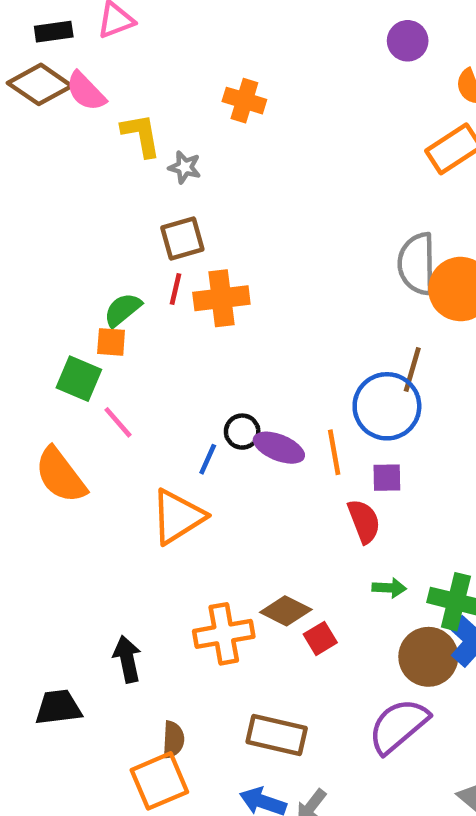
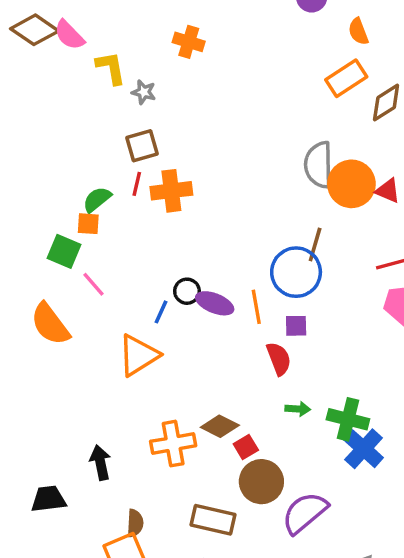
brown circle: (428, 657) -> (261, 482), moved

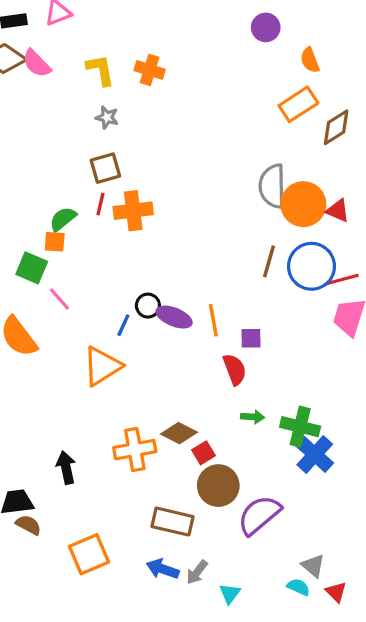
yellow L-shape: (111, 68) -> (100, 70), moved
blue circle: (296, 272) -> (312, 266), moved
brown semicircle: (135, 523) -> (28, 525), moved, turned -65

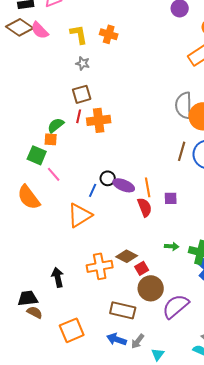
red semicircle: (235, 369) -> (145, 207), moved

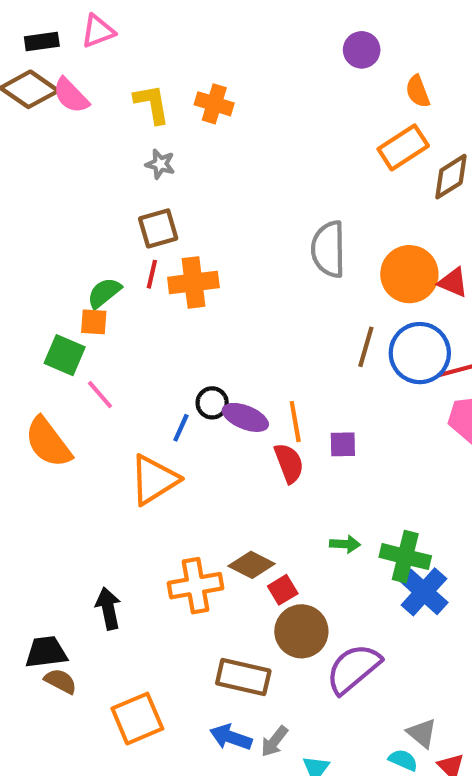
gray semicircle: (184, 105) -> (328, 249), moved

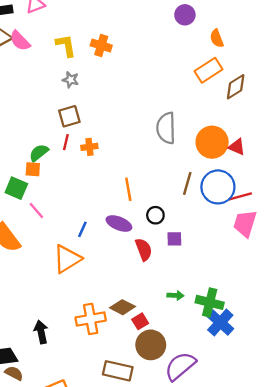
orange cross: (193, 282) -> (89, 147), size x0.6
black circle: (212, 403) -> (155, 215), moved
orange line: (295, 422) -> (128, 189), moved

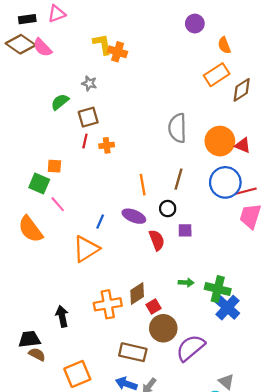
yellow L-shape: (66, 45) -> (102, 44), moved
green semicircle: (39, 153) -> (60, 102), moved
brown line: (187, 183) -> (178, 179), moved
brown diamond: (122, 307) -> (137, 293), turned -60

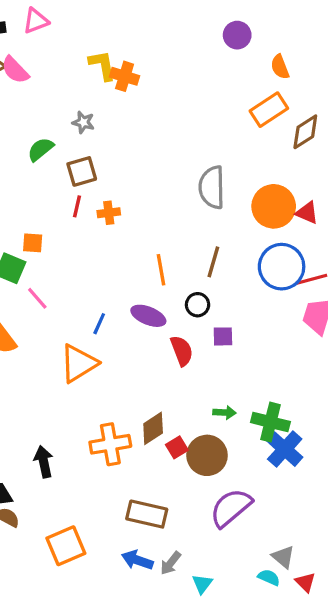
brown circle: (163, 328) -> (207, 455), moved

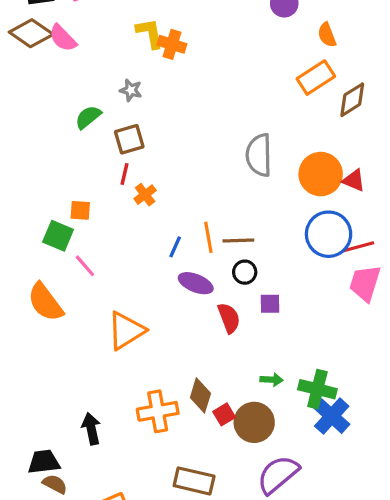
orange cross: (109, 213) -> (145, 195), moved, turned -30
brown line: (213, 262) -> (238, 240), moved, turned 72
blue line: (99, 324) -> (175, 247), moved
brown diamond: (153, 428) -> (200, 395), turned -40

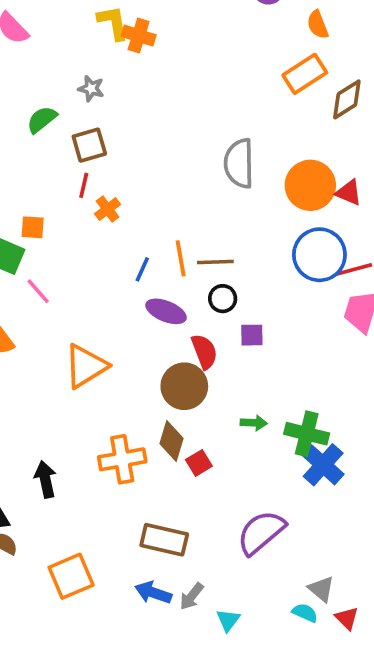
brown circle: (254, 422) -> (184, 386), moved

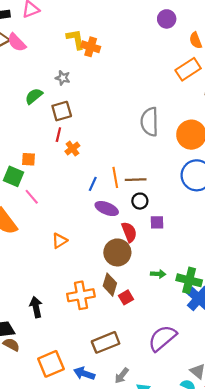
orange triangle: (86, 366) -> (60, 241), size x0.6
brown rectangle: (164, 540) -> (106, 342), turned -35
blue arrow: (153, 593) -> (84, 373), moved

